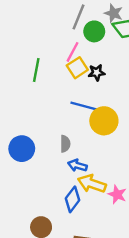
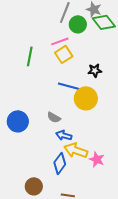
pink line: (72, 52) -> (60, 41), turned 42
black star: (97, 72) -> (95, 70), moved
gray semicircle: (65, 144) -> (54, 117), turned 120

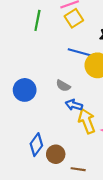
yellow arrow: (76, 150) -> (87, 121), turned 50
blue diamond: (60, 163) -> (36, 145), moved
brown circle: (34, 186) -> (56, 154), moved

